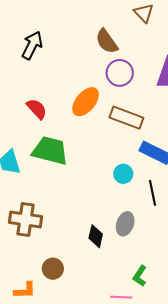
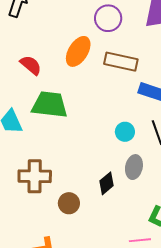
cyan circle: (123, 174) -> (125, 132), moved
black diamond: (96, 236) -> (106, 183), turned 45
brown circle: (53, 269) -> (69, 203), moved

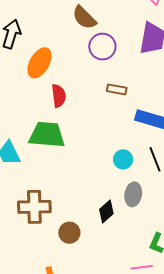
orange ellipse: (78, 51) -> (40, 63), moved
brown rectangle: (121, 62) -> (117, 89), size x0.6
red semicircle: (31, 65) -> (59, 96), moved, turned 45

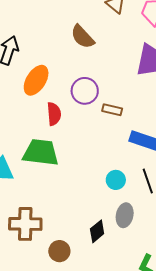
purple circle: (102, 47) -> (85, 91), moved

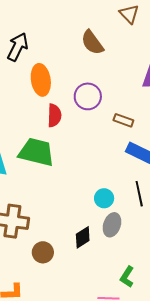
orange ellipse: (36, 80) -> (41, 80), turned -48
brown rectangle: (112, 110) -> (123, 120), moved
cyan circle: (116, 180) -> (104, 198), moved

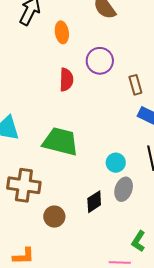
orange ellipse: (41, 80) -> (62, 32), moved, size x0.7
brown rectangle: (123, 120) -> (135, 85), turned 54
green trapezoid: (36, 152) -> (60, 142), moved

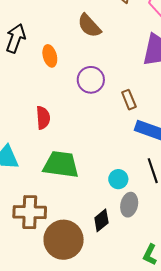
red semicircle: (66, 80) -> (43, 118), moved
brown circle: (54, 217) -> (64, 240), size x1.8

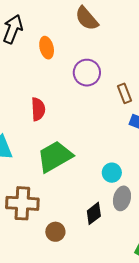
green trapezoid: (61, 165) -> (55, 157), turned -39
brown circle: (64, 240) -> (55, 232), size x0.5

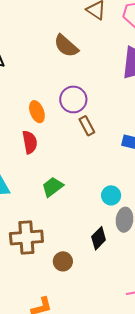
orange ellipse: (47, 48) -> (37, 112), moved
brown rectangle: (125, 93) -> (87, 126), moved
green trapezoid: (55, 157) -> (52, 187), size x0.6

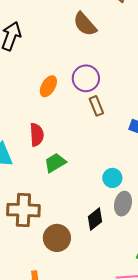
orange ellipse: (37, 112) -> (48, 86), turned 45
red semicircle: (30, 142) -> (37, 135), moved
brown circle: (63, 261) -> (57, 238), size x1.4

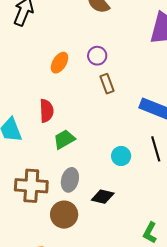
purple circle: (86, 78) -> (97, 56), size x0.7
gray ellipse: (123, 204) -> (70, 180), moved
black diamond: (95, 219) -> (103, 197), turned 50

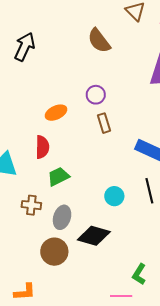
orange ellipse: (60, 63) -> (56, 113), moved, turned 30
brown cross: (31, 186) -> (31, 205), moved, size x0.6
black diamond: (103, 197) -> (94, 236), size x1.4

